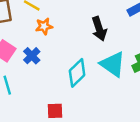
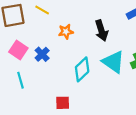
orange star: (44, 26) -> (66, 32), moved

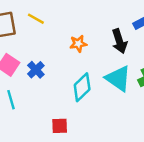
black arrow: (101, 31) -> (119, 41), moved
orange star: (66, 32) -> (78, 44), moved

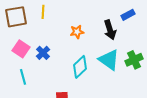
yellow line: (36, 19) -> (43, 12), turned 64

